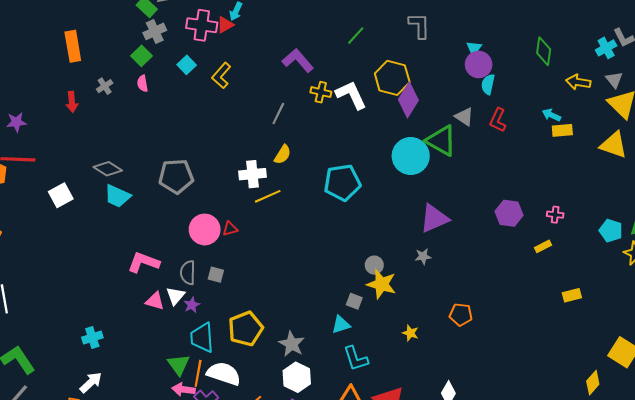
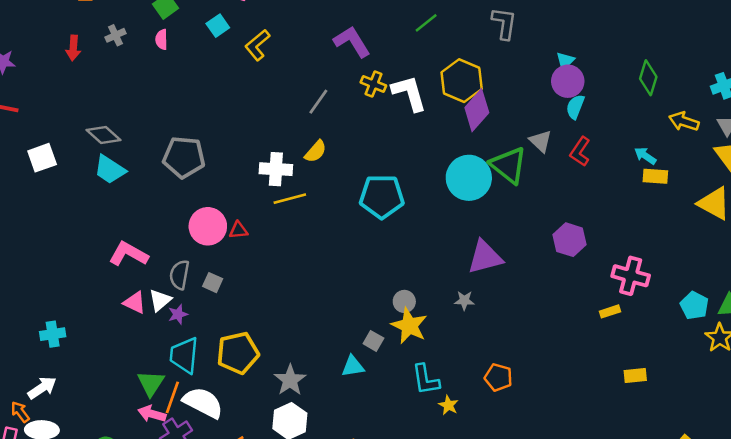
purple hexagon: (509, 213) -> (569, 240), moved
pink cross: (555, 215) -> (631, 276), size x1.8
yellow star: (410, 333) -> (448, 405), moved
cyan L-shape: (356, 359) -> (426, 380), moved

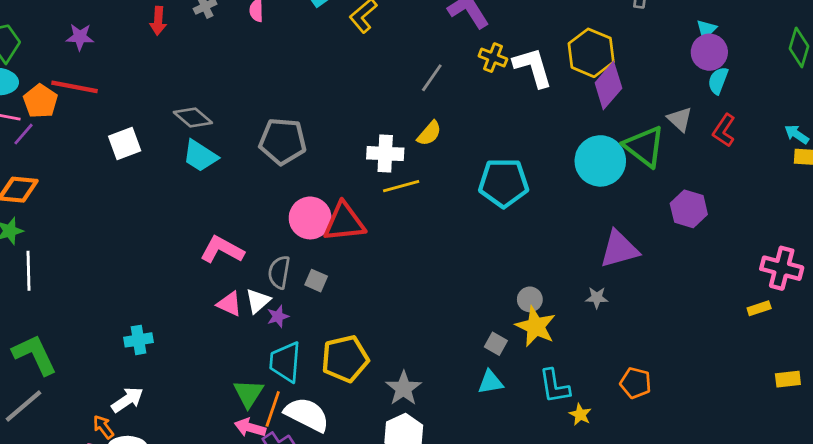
red triangle: (238, 230) -> (344, 222), size x2.0
purple hexagon: (569, 240) -> (689, 209), moved
cyan triangle: (353, 366) -> (490, 382), moved

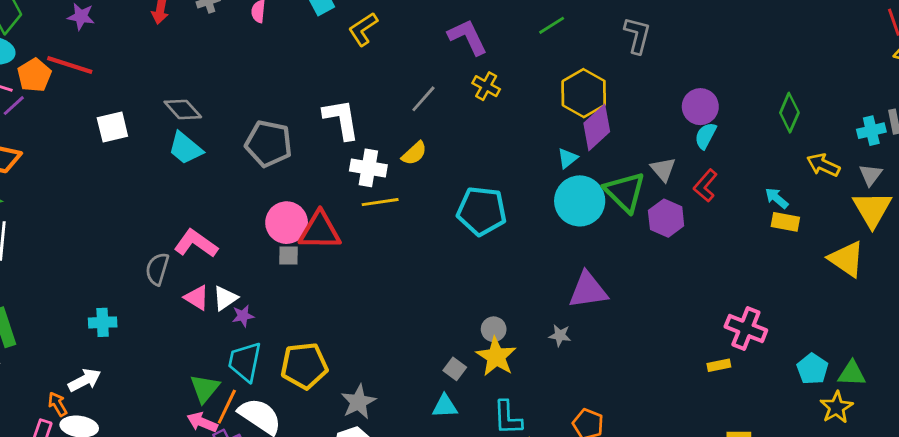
cyan triangle: (706, 29) -> (568, 158), moved
white L-shape: (533, 67) -> (341, 119), moved
purple hexagon: (689, 209) -> (666, 218), moved
gray semicircle: (279, 272) -> (157, 269), moved
gray square: (316, 281) -> (288, 256), moved, turned -30

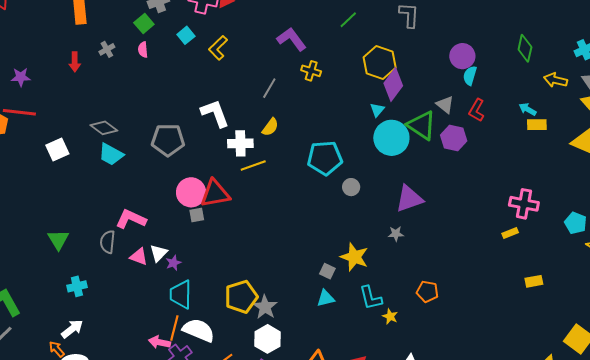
gray circle: (494, 329) -> (351, 187), moved
yellow pentagon: (304, 366) -> (241, 297), moved
green triangle: (205, 388) -> (58, 240), moved

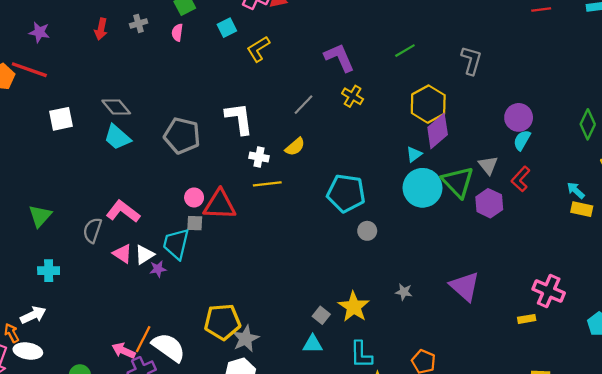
white cross: (240, 143) -> (259, 157), size x0.7
pink circle: (191, 192) -> (194, 197), size x0.6
purple triangle: (409, 199) -> (465, 286), moved, turned 48
cyan trapezoid: (181, 294) -> (176, 244), moved

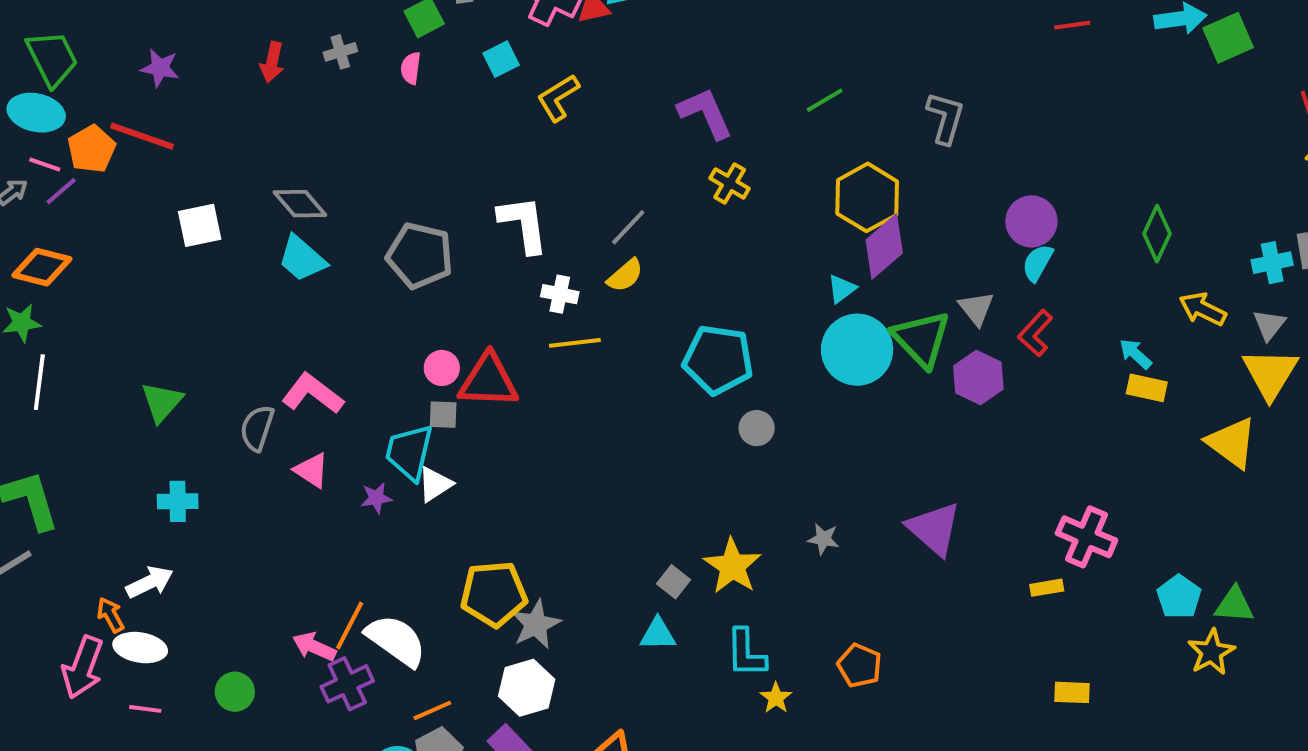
gray line: (303, 105) -> (628, 227), moved
white triangle: (144, 255) -> (435, 484), moved

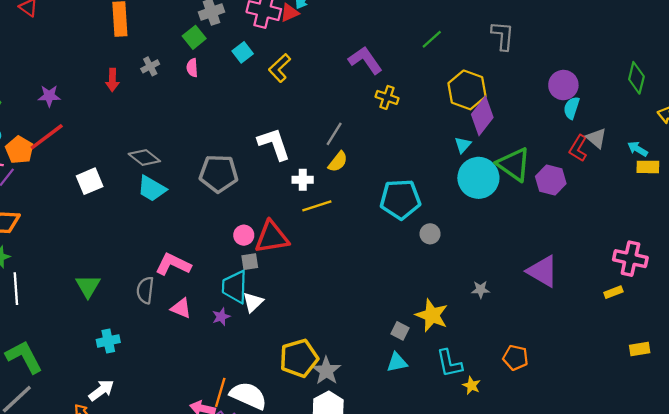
red line: (142, 136) -> (47, 137), turned -45
gray triangle: (976, 308) -> (596, 138), moved

